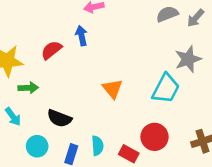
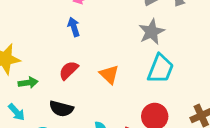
red semicircle: (51, 50) -> (69, 70), moved
gray star: (188, 59) -> (152, 32), moved

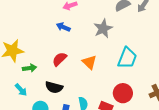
blue arrow: (74, 27) -> (63, 27), turned -48
gray star: (152, 32) -> (103, 29), moved

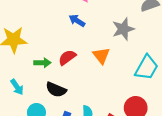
orange triangle: (89, 62) -> (101, 55), moved
green arrow: (30, 68) -> (42, 63), moved

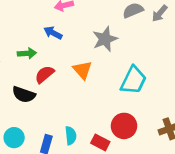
green arrow: (42, 63) -> (27, 53), moved
black semicircle: (56, 90) -> (24, 95), moved

